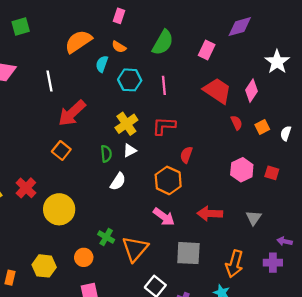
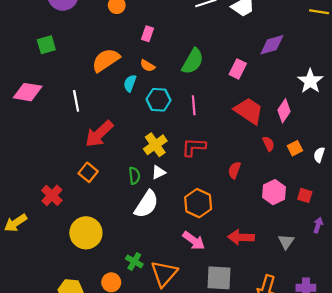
red semicircle: (186, 155) -> (234, 170), moved
white semicircle: (118, 181) -> (146, 204), size x1.5
red cross: (26, 188) -> (52, 195), moved
purple arrow: (285, 241) -> (318, 225), moved, turned 96

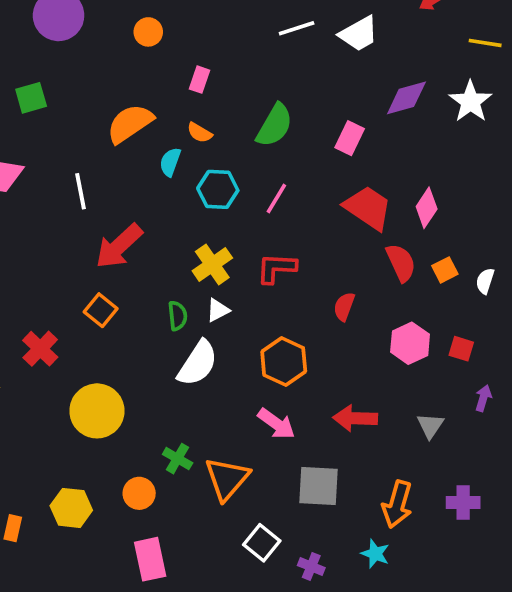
white star: (310, 81) -> (470, 102), moved
pink line: (194, 105) -> (276, 199), turned 36
red semicircle: (269, 144) -> (401, 263), size x1.5

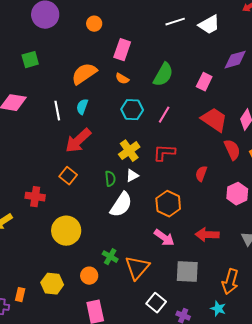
pink rectangle: (199, 80) -> (122, 50), size x1.5
cyan semicircle: (170, 162) -> (82, 107), moved
red cross: (40, 349) -> (35, 197), turned -36

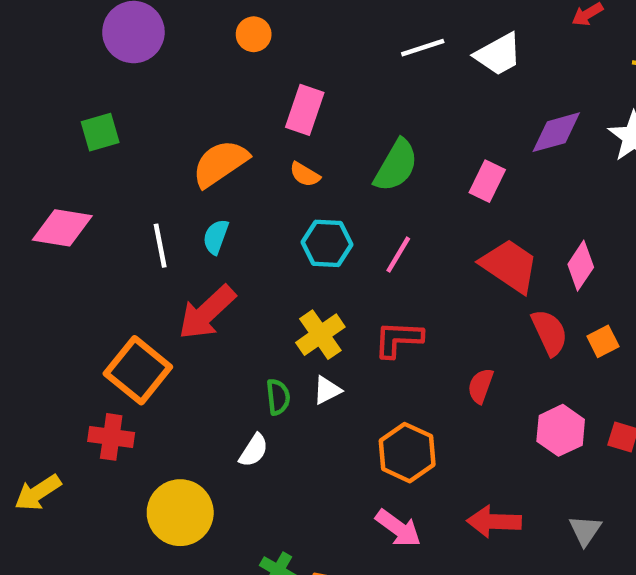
orange circle: (94, 24) -> (254, 34), moved
orange square: (68, 176) -> (138, 370), moved, size x1.6
white semicircle: (121, 205) -> (254, 450), moved, size x0.6

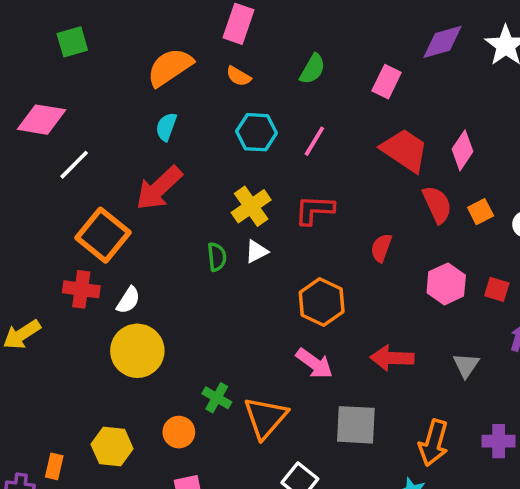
green semicircle: (396, 166) -> (313, 69), size x0.7
white line: (160, 246) -> (74, 165), moved, turned 56
white semicircle: (254, 450) -> (128, 300), moved

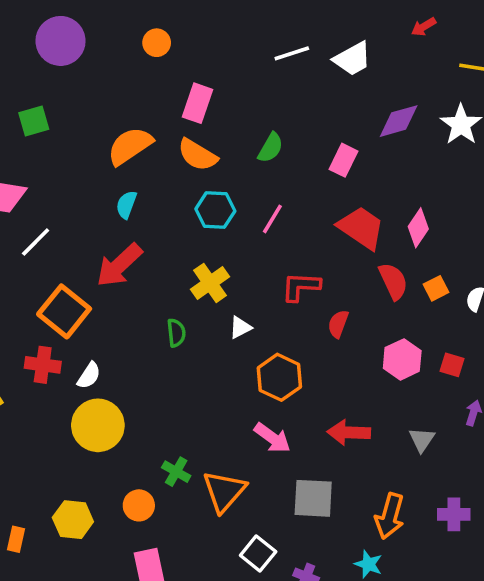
orange semicircle: (238, 76) -> (198, 155), size x1.6
red L-shape: (314, 210) -> (301, 287), moved
white triangle: (257, 251) -> (240, 327), moved

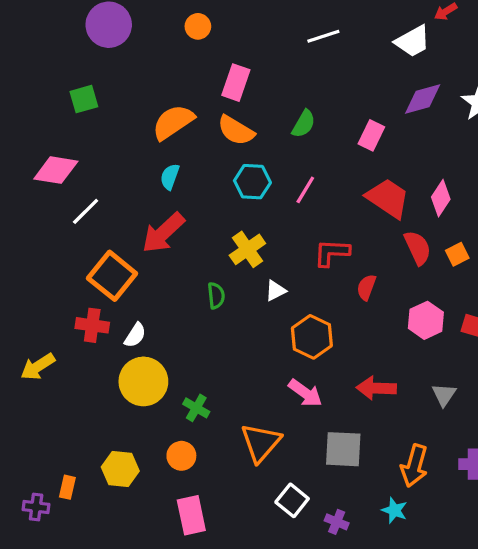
white trapezoid: (352, 59) -> (413, 41), moved
green cross: (176, 472) -> (196, 408), moved

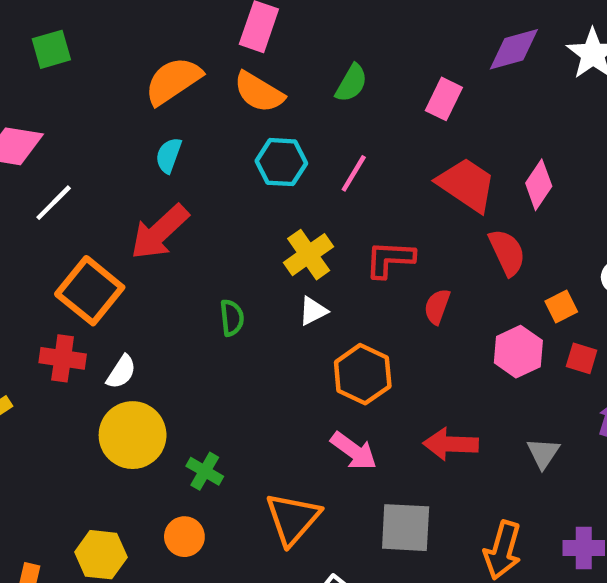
yellow cross: (247, 249) -> (309, 255), moved
orange square: (457, 254) -> (561, 306), moved

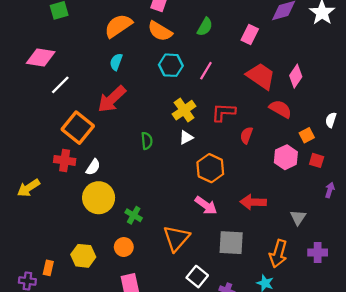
red semicircle: (507, 252) -> (280, 109), turned -35
gray triangle: (543, 453) -> (298, 217), moved

